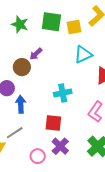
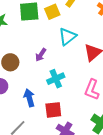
purple arrow: (36, 54) -> (41, 55), moved
blue arrow: (21, 104) -> (29, 98), moved

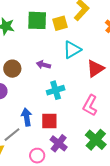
purple arrow: (41, 55) -> (43, 65), turned 64
blue arrow: (29, 98) -> (27, 117), moved

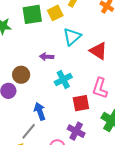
brown circle: (12, 69) -> (21, 75), moved
red triangle: (95, 69) -> (98, 51), turned -42
red square: (49, 121) -> (81, 103), moved

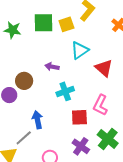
purple cross: (76, 131) -> (81, 146), moved

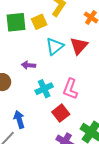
red triangle: (104, 68) -> (79, 46), moved, turned 36
pink L-shape: (100, 105) -> (70, 89), moved
red square: (79, 117) -> (61, 113), turned -30

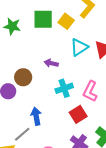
yellow square: (39, 22) -> (66, 21), turned -35

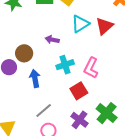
blue arrow: (36, 116) -> (35, 78), moved
gray line: (22, 134) -> (44, 111), moved

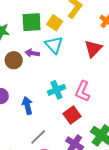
cyan triangle: (80, 24) -> (54, 45), moved, turned -36
purple arrow: (52, 40) -> (32, 53), moved
brown circle: (24, 53) -> (14, 60), moved

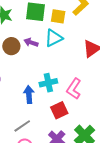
yellow square: (55, 23) -> (58, 16), turned -35
cyan triangle: (54, 45) -> (54, 38), turned 36
blue arrow: (27, 106) -> (29, 95), moved

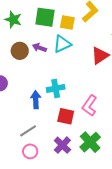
pink L-shape: (74, 89) -> (89, 106), moved
red square: (59, 110) -> (66, 116), turned 36

